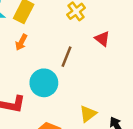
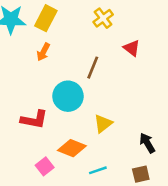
yellow triangle: (88, 114) -> (103, 123), moved

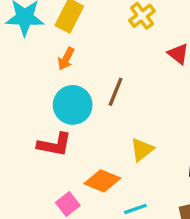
brown line: (93, 68) -> (116, 92), moved
cyan circle: (68, 96) -> (73, 105), moved

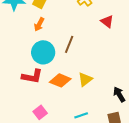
orange diamond: (102, 181) -> (60, 80), moved

